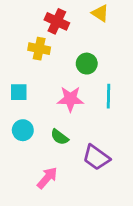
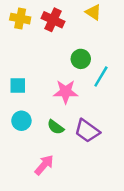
yellow cross: (39, 49) -> (20, 19), moved
cyan line: (108, 96) -> (101, 77), moved, turned 30
purple trapezoid: (96, 157) -> (87, 131), moved

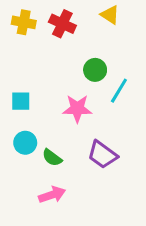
green semicircle: (56, 127) -> (52, 158), moved
pink arrow: (44, 165) -> (52, 195), turned 30

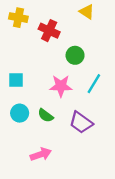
red cross: (62, 24) -> (49, 31), moved
cyan line: (119, 91) -> (94, 84), moved
green semicircle: (52, 158) -> (46, 115), moved

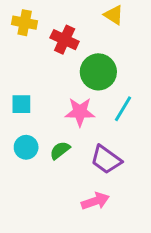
green circle: (75, 55) -> (98, 72), size x1.5
green semicircle: (46, 115) -> (60, 150), turned 105
pink arrow: (41, 154) -> (95, 201), moved

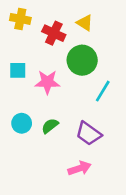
yellow triangle: (114, 15) -> (85, 23), moved
cyan square: (21, 104) -> (18, 70), moved
pink star: (80, 112) -> (47, 82), moved

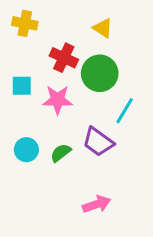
red cross: (54, 33) -> (64, 58), moved
purple trapezoid: (89, 134) -> (98, 142), moved

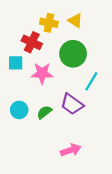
yellow cross: (25, 23) -> (49, 23), moved
red cross: (64, 58) -> (32, 42), moved

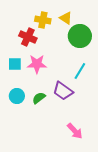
green circle: (73, 54) -> (80, 36), moved
cyan square: (16, 63) -> (15, 64), moved
pink arrow: (71, 150) -> (75, 131), moved, turned 66

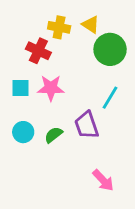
purple trapezoid: (63, 91) -> (87, 125), turned 35

